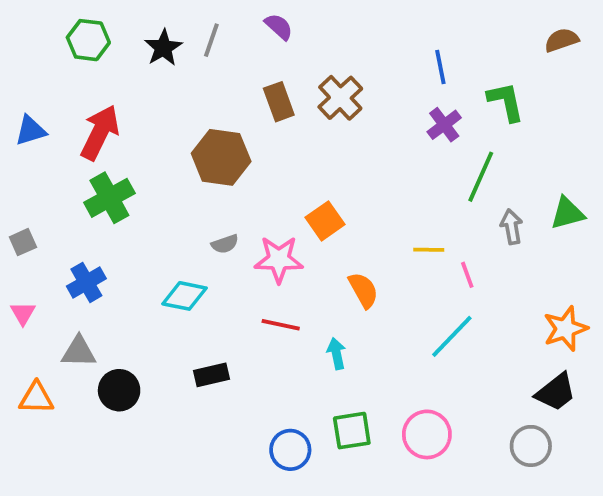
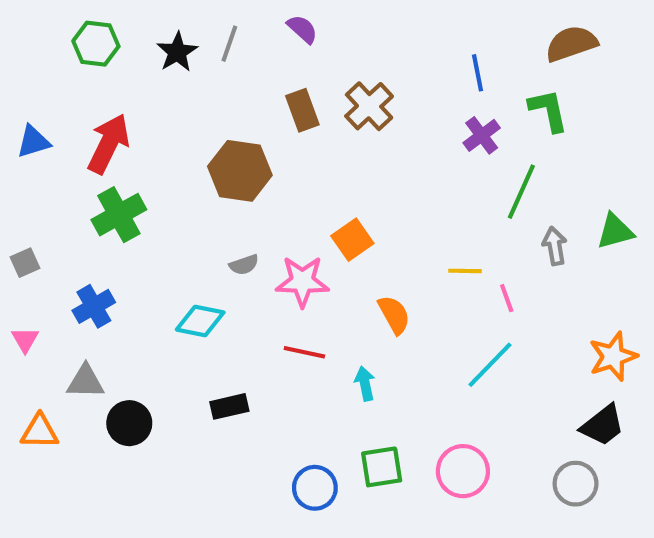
brown semicircle: (562, 40) -> (571, 44), moved, size x1.4

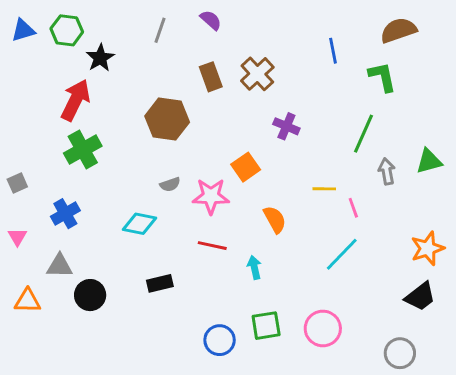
black star: (177, 52) -> (100, 58), moved
purple cross: (482, 135) -> (286, 126), moved, turned -30
blue triangle: (33, 142) -> (23, 30), moved
gray circle: (576, 484) -> (400, 353), moved

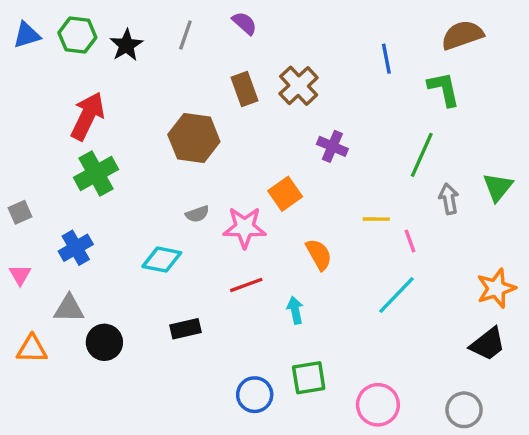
black star: (100, 58) -> (126, 45), moved
green triangle: (429, 161) -> (498, 187), turned -36
red line: (212, 246) -> (246, 285), turned -32
pink circle: (323, 328) -> (378, 405), moved

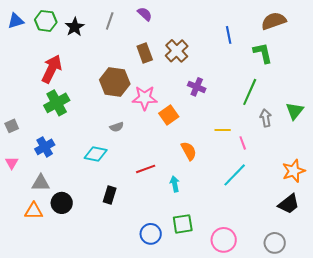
pink star: (245, 227) -> (145, 98), moved
black rectangle: (185, 329) -> (110, 195), turned -60
orange triangle: (32, 349) -> (34, 211), moved

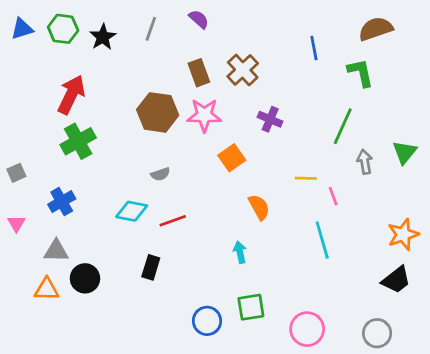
pink star: (145, 98) -> (204, 115), moved
red line: (146, 169) -> (173, 221), moved
cyan line: (235, 175) -> (322, 240), turned -60

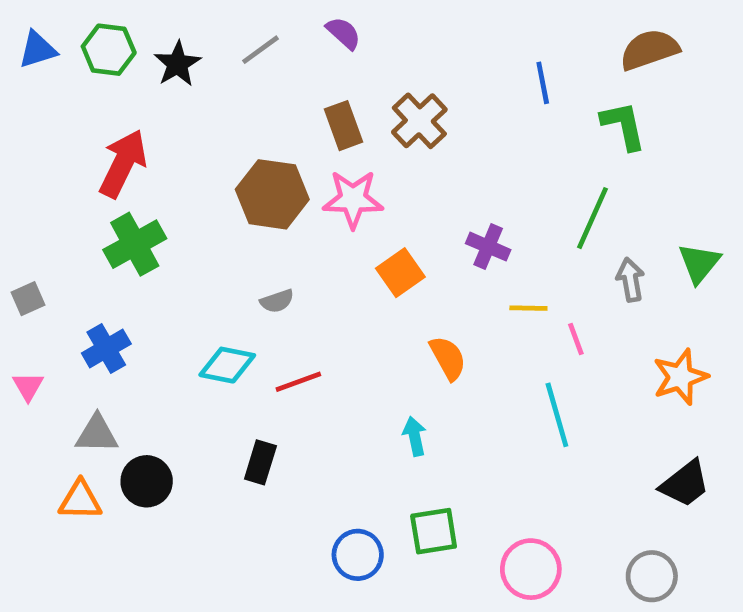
gray line: (151, 29) -> (260, 50), turned 35
purple cross: (270, 119) -> (488, 247), moved
orange star: (403, 234) -> (680, 377), moved

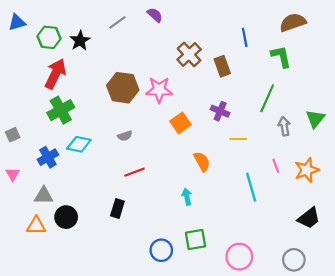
green hexagon: (109, 50) -> (49, 37), moved
black star: (177, 64) -> (80, 41), moved
brown rectangle: (343, 126) -> (222, 66), moved
pink line: (576, 339) -> (276, 166), moved
cyan diamond: (227, 365) -> (79, 144), moved

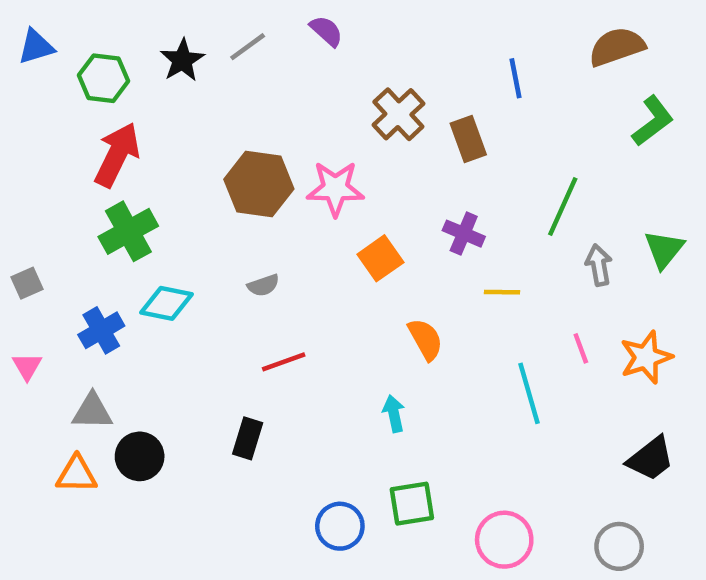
black star: (80, 41) -> (182, 60), moved
green L-shape: (281, 57) -> (653, 121), moved, turned 65

